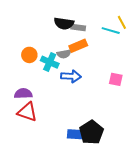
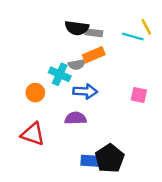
orange circle: (29, 55) -> (35, 93), moved
purple semicircle: (23, 94) -> (76, 118), moved

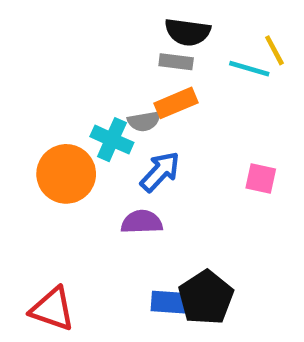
black semicircle: (77, 28) -> (187, 32), moved
blue arrow: (85, 91) -> (160, 172), turned -50
orange circle: (35, 93) -> (66, 174), size x1.6
red triangle: (33, 134) -> (52, 309), moved

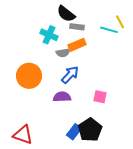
black semicircle: (187, 32) -> (66, 14), moved, turned 30
cyan cross: (112, 140) -> (49, 35), moved
pink square: (261, 179) -> (100, 97), moved
blue rectangle: (169, 302) -> (74, 132), turned -56

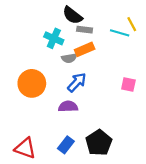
pink square: (100, 97) -> (128, 85), moved
blue rectangle: (74, 132) -> (66, 145), moved

